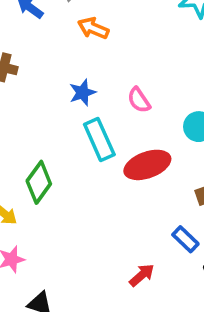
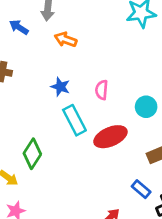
blue star: (82, 93) -> (60, 87), turned -30
pink semicircle: (139, 100) -> (102, 90), turned 42

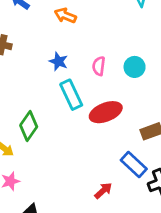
cyan circle: (146, 107) -> (135, 67), moved
blue rectangle: (141, 189) -> (134, 165), size x1.4

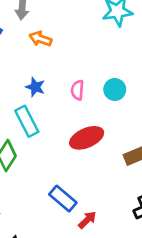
cyan rectangle: (71, 95) -> (27, 121), moved
blue rectangle: (134, 165) -> (63, 199), moved

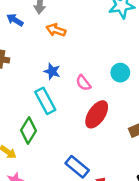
pink semicircle: (77, 90) -> (83, 83), moved, turned -42
red ellipse: (87, 138) -> (97, 114), turned -32

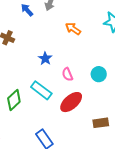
orange arrow: (56, 30) -> (73, 29), moved
cyan rectangle: (45, 101) -> (41, 90), moved, turned -40

